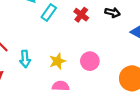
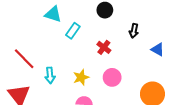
black arrow: (113, 12) -> (134, 31), turned 88
red cross: (81, 15) -> (104, 47), moved

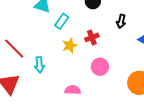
red cross: (104, 47) -> (92, 37), turned 32
yellow star: (81, 77) -> (70, 46), moved

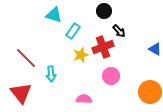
black arrow: (121, 21) -> (119, 31), moved, turned -56
red cross: (92, 37) -> (103, 47), size x1.5

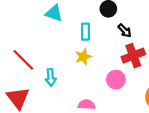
cyan rectangle: (73, 31) -> (85, 32), moved, turned -35
red cross: (103, 47) -> (133, 56), moved

